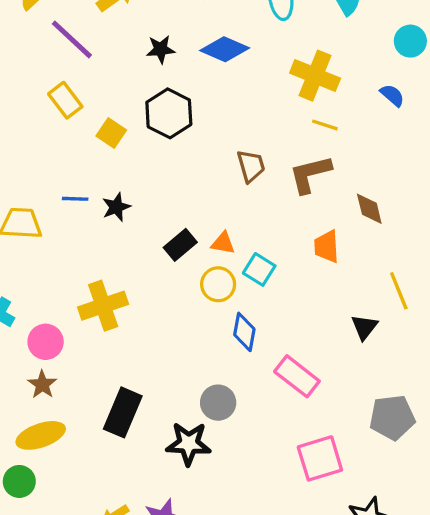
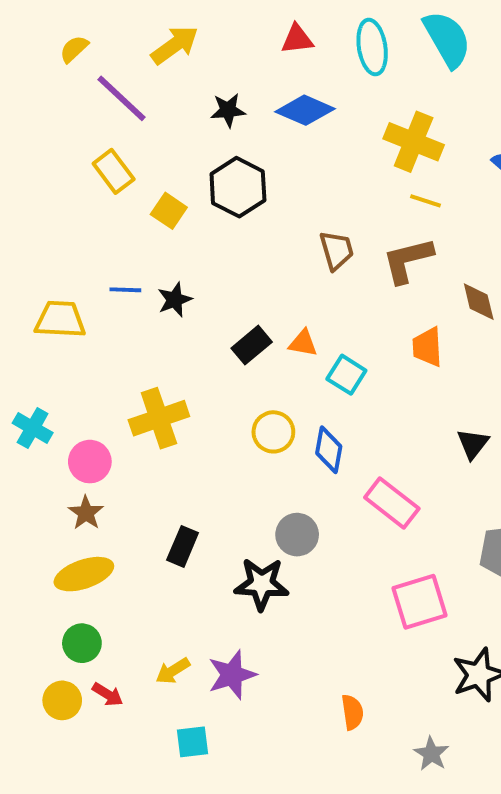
yellow circle: (218, 284) -> (273, 432), moved
black rectangle: (123, 412) -> (183, 546), size x0.7
green circle: (19, 481) -> (82, 643), moved

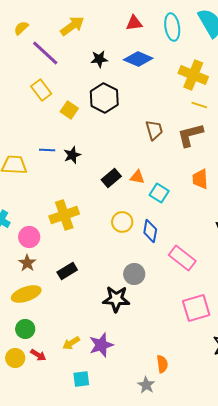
black rectangle: (183, 546) -> (67, 271), moved, turned 36
gray star: (431, 754) -> (146, 385), moved

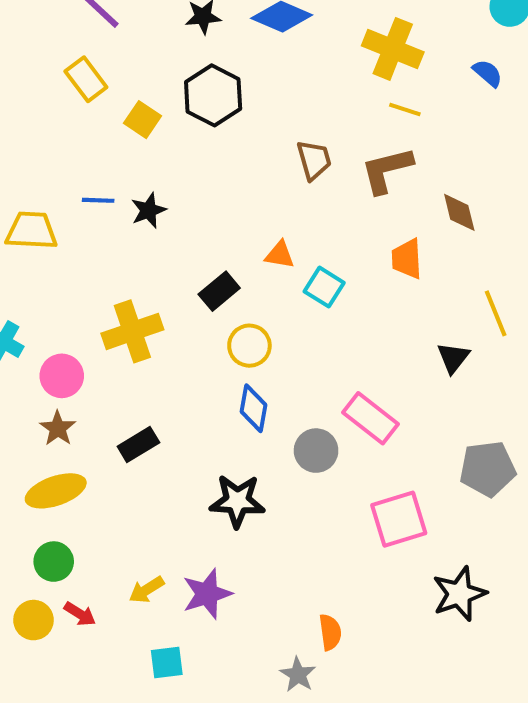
black rectangle: (111, 178) -> (219, 291), moved
blue diamond: (150, 231) -> (253, 408), moved
gray circle: (134, 274) -> (316, 451), moved

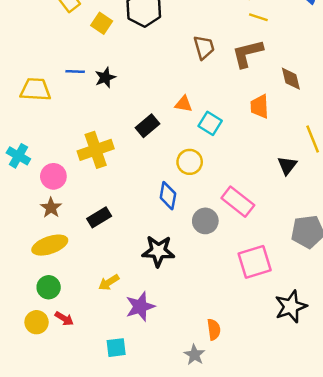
yellow circle: (249, 346) -> (190, 162), moved
yellow arrow: (147, 590) -> (109, 282), moved

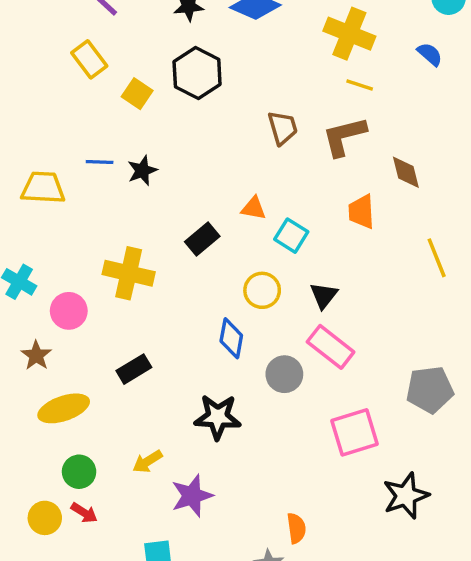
yellow cross: (96, 150) -> (129, 273), turned 32
black triangle: (287, 166) -> (324, 295), moved
brown star: (51, 208) -> (36, 355), moved
green circle: (49, 287) -> (79, 472), moved

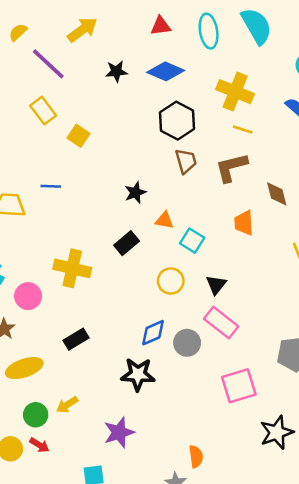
black hexagon: (197, 73) -> (177, 121), moved
black star: (142, 171) -> (135, 193), moved
blue diamond: (231, 338) -> (153, 333), moved, turned 56
yellow arrow: (147, 461) -> (67, 405), moved

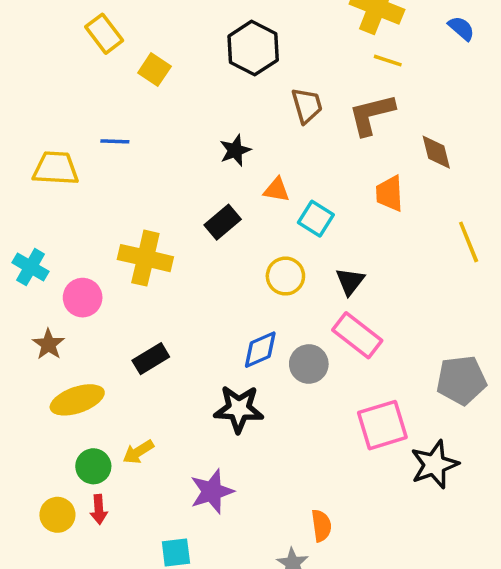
black hexagon: (177, 121) -> (253, 48), moved
black star: (277, 432) -> (434, 465), moved
red arrow: (39, 445) -> (99, 509), turned 54

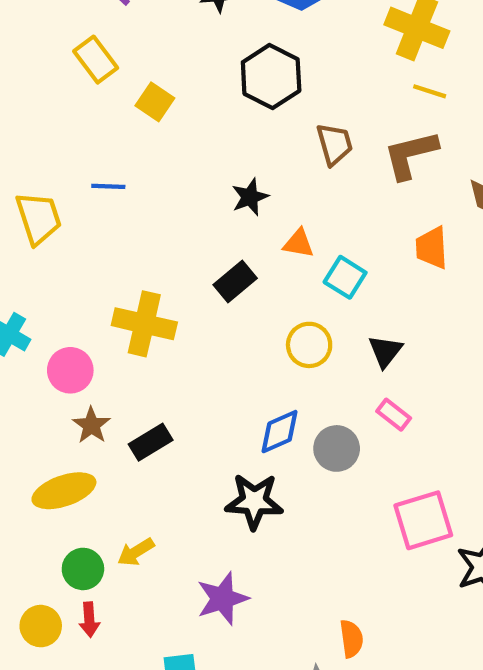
yellow trapezoid: (56, 168) -> (39, 218), turned 69
pink rectangle: (357, 335) -> (394, 415), size x0.6
brown star: (48, 344) -> (91, 425), moved

